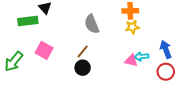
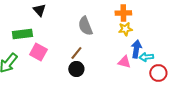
green rectangle: (28, 21) -> (22, 34), moved
blue arrow: (166, 49) -> (136, 49), moved, turned 30
cyan arrow: (141, 56) -> (146, 57), moved

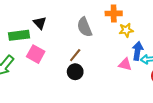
black triangle: (39, 10) -> (40, 23), moved
orange cross: (123, 13) -> (114, 13), moved

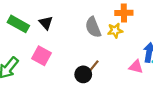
yellow star: (126, 30) -> (115, 30), moved
green rectangle: (19, 35) -> (18, 24), moved, turned 36
brown line: (75, 55) -> (93, 67), moved

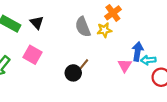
orange cross: (124, 13) -> (113, 13), turned -35
pink triangle: (136, 67) -> (125, 65), turned 48

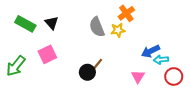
blue arrow: (138, 51) -> (151, 51), turned -126
pink square: (32, 55) -> (47, 54), turned 36
pink triangle: (125, 65) -> (138, 76), moved

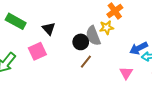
black triangle: (52, 23) -> (49, 29), moved
gray semicircle: (97, 27) -> (93, 36), moved
black circle: (87, 72) -> (81, 42), moved

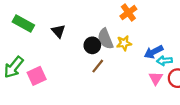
yellow star: (107, 28) -> (124, 43), moved
pink square: (37, 51) -> (37, 76), moved
pink triangle: (126, 73) -> (156, 78), moved

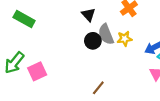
black triangle: (58, 31) -> (88, 15), moved
brown line: (98, 66) -> (98, 88), moved

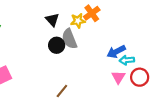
yellow star: (125, 39) -> (78, 21), moved

